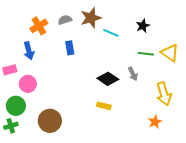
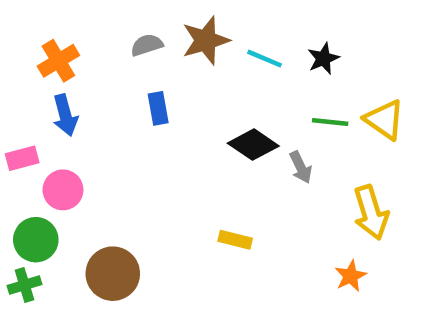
orange cross: (39, 26) -> (58, 61), moved
cyan line: (111, 33) -> (264, 59), moved
black diamond: (108, 79) -> (253, 145), moved

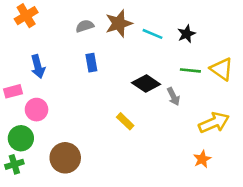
orange cross: (58, 61) -> (26, 16), moved
yellow arrow: (371, 213) -> (214, 123), turned -96
yellow rectangle: (235, 240) -> (125, 121), moved, turned 30

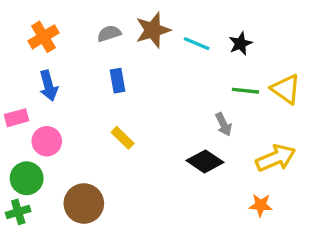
orange cross: (26, 16) -> (43, 37), moved
black diamond: (146, 83) -> (205, 161), moved
yellow rectangle: (125, 121) -> (123, 138), moved
orange star: (202, 159) -> (261, 205), turned 30

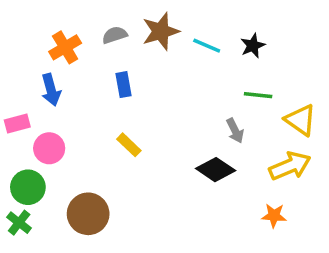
orange cross: (43, 37) -> (65, 47), moved
yellow triangle: (286, 89) -> (301, 120), moved
green cross: (18, 212) -> (19, 223), turned -35

